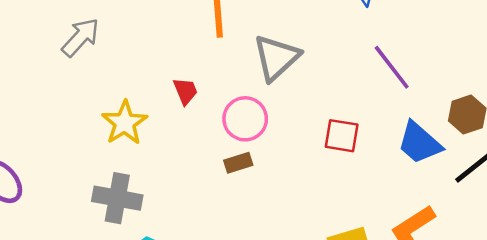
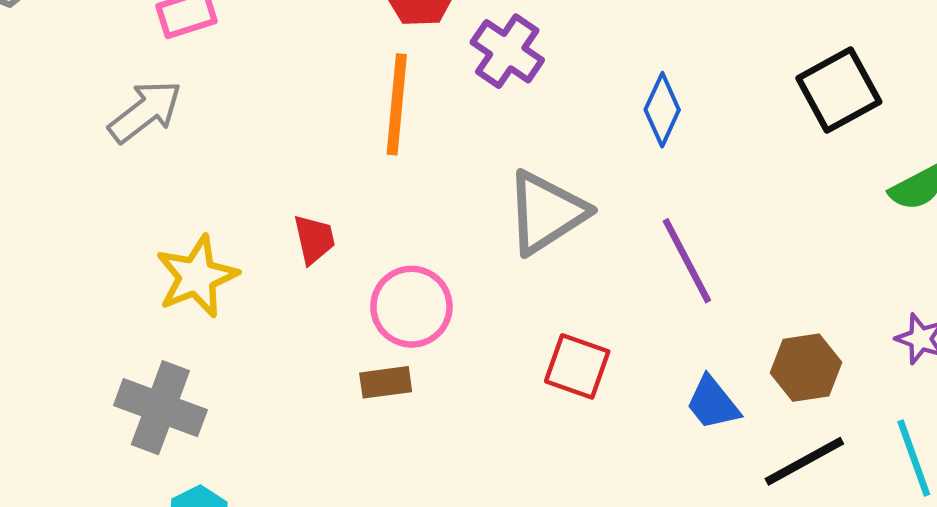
gray triangle: (276, 58) -> (546, 212), moved
blue trapezoid: (419, 143) -> (713, 403), size x0.7

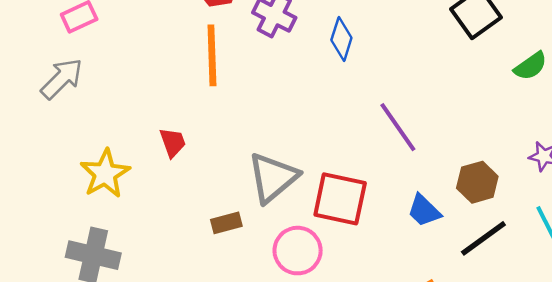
blue diamond: (662, 110) -> (341, 39), moved
gray triangle: (546, 212) -> (273, 178), moved
pink circle: (411, 307) -> (298, 251), moved
red square: (577, 366) -> (340, 199), size x1.4

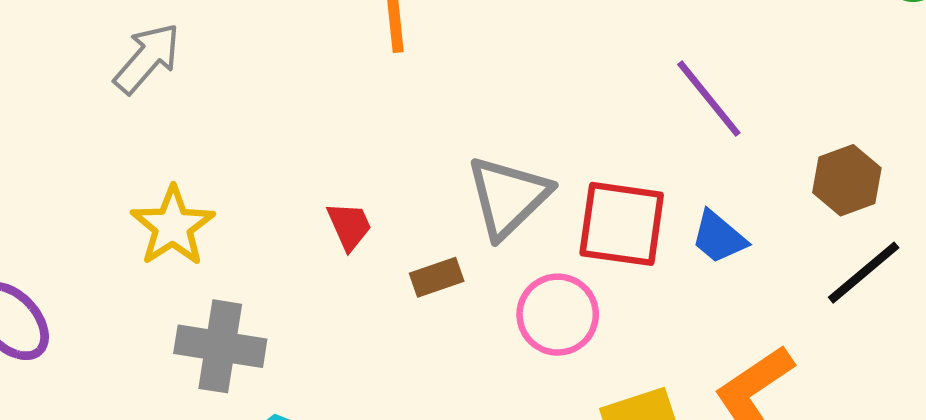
red trapezoid: (173, 142) -> (349, 226), moved
yellow star: (105, 174) -> (173, 226), moved
blue trapezoid: (424, 211) -> (719, 237), moved

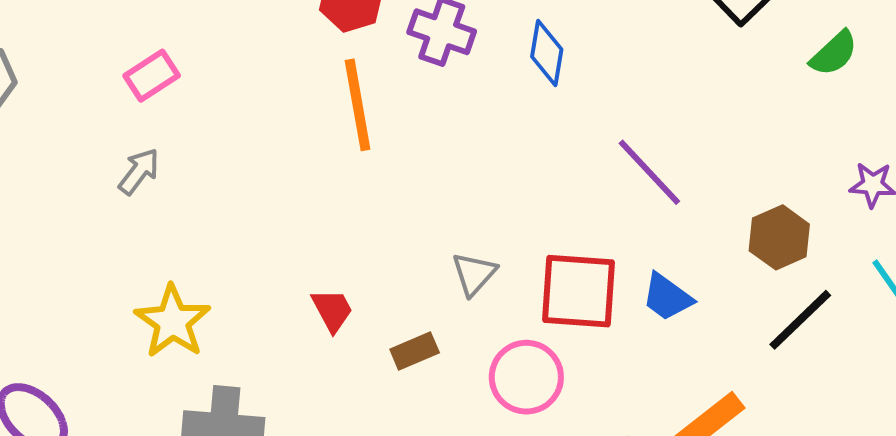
gray arrow: (147, 58) -> (139, 171), size x0.7
gray triangle: (508, 197) -> (474, 274), size x0.6

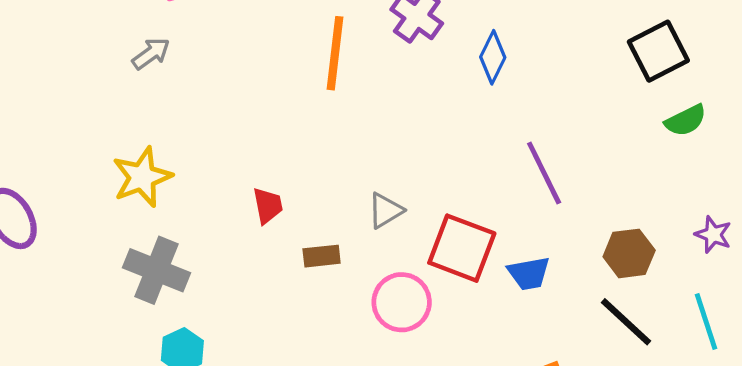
green semicircle: (834, 53) -> (686, 120), moved
blue trapezoid: (667, 297) -> (529, 273), turned -63
black line: (800, 320) -> (626, 322), turned 70

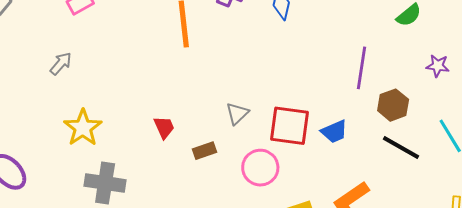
gray arrow: (151, 54) -> (61, 64), moved
purple line: (544, 173) -> (361, 68), moved, turned 48
purple star: (713, 235) -> (438, 66), moved

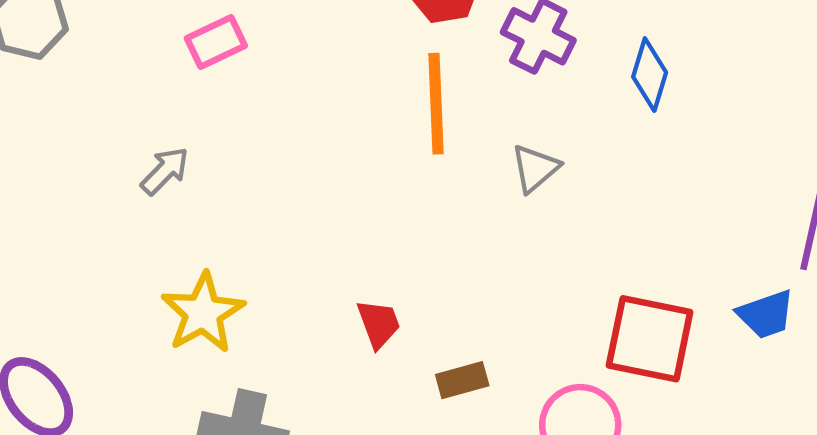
gray triangle: (237, 113) -> (535, 168), moved
blue trapezoid: (334, 132) -> (766, 314), moved

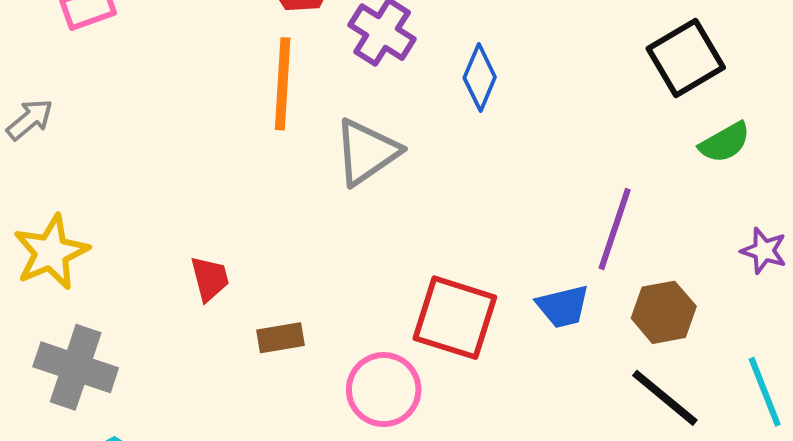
gray triangle: (535, 168) -> (367, 152), size x1.5

